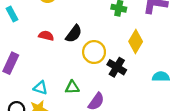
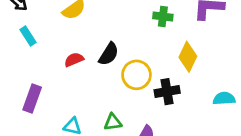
red semicircle: (46, 36) -> (74, 60), turned -32
black cross: (117, 67) -> (167, 92), turned -36

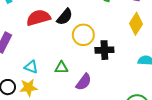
yellow diamond: (188, 57) -> (136, 24), moved
red semicircle: (74, 60) -> (38, 18), size x1.6

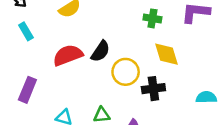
yellow diamond: (136, 24) -> (167, 54), moved, turned -45

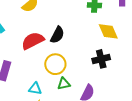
yellow circle: (126, 72) -> (55, 64), moved

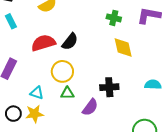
black cross: (101, 59) -> (109, 87), moved

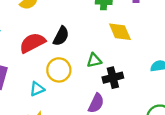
cyan triangle: (37, 93) -> (37, 89), moved, turned -32
green triangle: (67, 93) -> (94, 60), moved

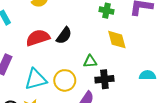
yellow circle: (59, 70) -> (65, 80), moved
cyan triangle: (37, 89) -> (36, 79), size x1.6

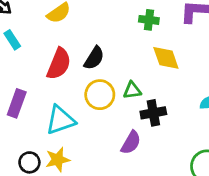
red semicircle: (38, 38) -> (59, 64), turned 135
yellow circle: (65, 80) -> (100, 95), moved

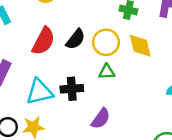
yellow circle: (100, 95) -> (106, 42), moved
black cross: (153, 113) -> (72, 89), moved

